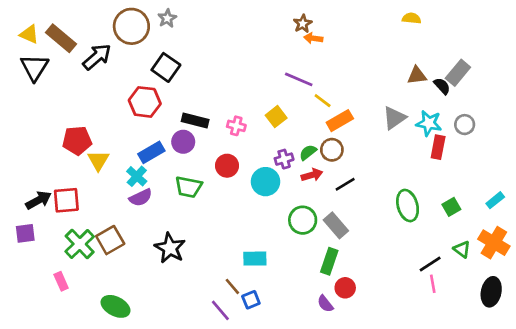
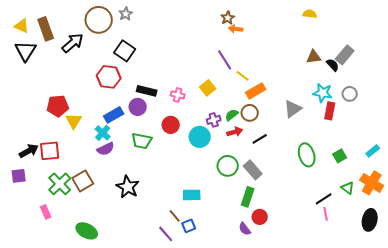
brown rectangle: (61, 38) -> (46, 29), turned 30
purple line: (299, 79) -> (225, 60), turned 35
gray triangle: (394, 118) -> (293, 109), moved

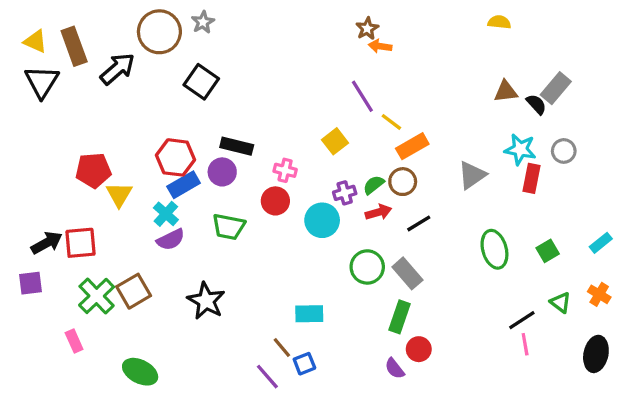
red hexagon: (109, 77) -> (176, 157), moved
pink cross: (178, 95) -> (285, 170), moved
orange cross: (372, 183) -> (599, 294), size x0.6

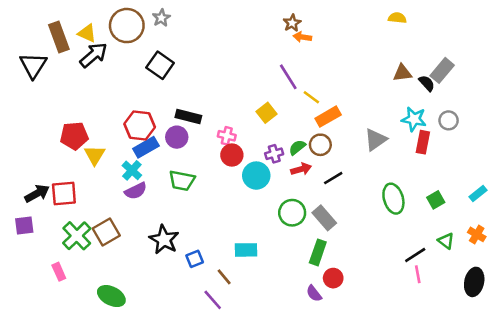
yellow triangle: (35, 41) -> (87, 33), moved
red circle: (275, 201) -> (232, 155), moved
blue square: (304, 364) -> (195, 259), moved

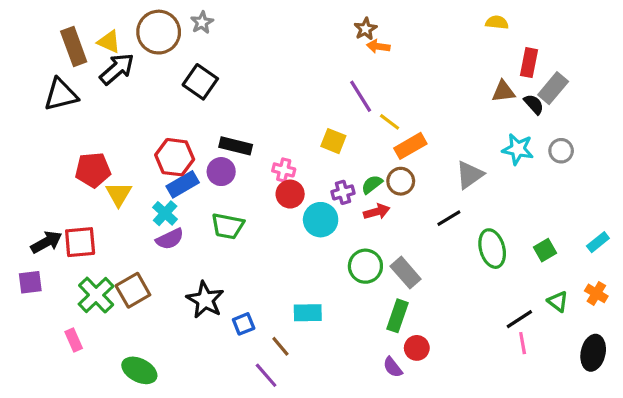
black triangle: (33, 65) -> (61, 95), moved, turned 44
yellow square: (266, 113) -> (333, 141), turned -30
red rectangle: (423, 142) -> (529, 63), moved
black line: (333, 178) -> (449, 218), moved

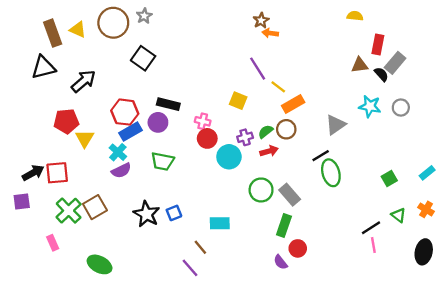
black arrow: (117, 69) -> (83, 81), moved
green ellipse: (492, 249) -> (331, 173), moved
blue square: (244, 324) -> (174, 213), moved

